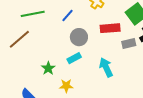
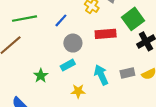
gray rectangle: (129, 44) -> (127, 73), moved
yellow star: (66, 86) -> (78, 91), moved

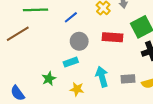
green star: (41, 76) -> (49, 79), moved

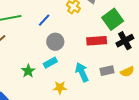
red rectangle: (112, 37) -> (97, 41), moved
green star: (49, 79) -> (28, 71), moved

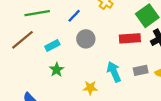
cyan rectangle: (50, 63) -> (52, 46), moved

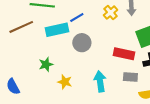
cyan rectangle: (52, 46) -> (57, 30), moved, size x1.5
gray rectangle: (141, 70) -> (130, 77), moved
yellow star: (90, 88) -> (65, 82), moved

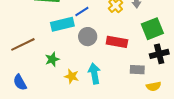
brown line: (21, 27) -> (23, 44), moved
red rectangle: (124, 54) -> (117, 42), moved
cyan arrow: (100, 81) -> (94, 73), moved

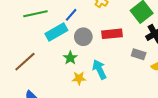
green star: (52, 59) -> (70, 58), moved
gray rectangle: (137, 70) -> (139, 54), turned 32

